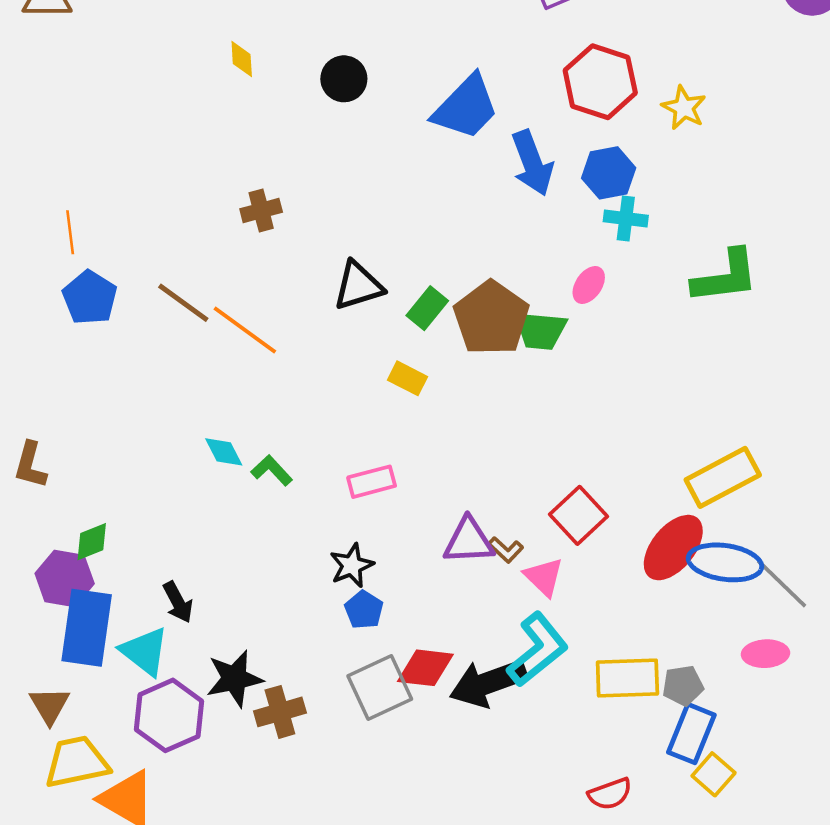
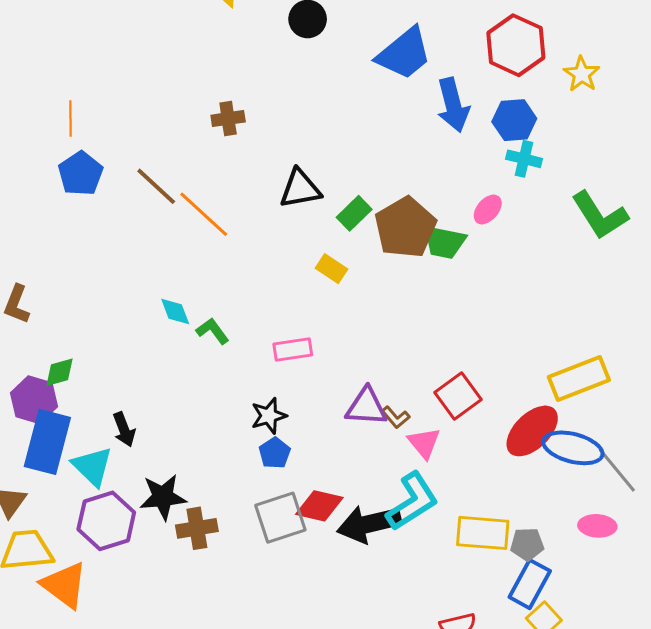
green L-shape: (725, 277) -> (600, 215), turned 58

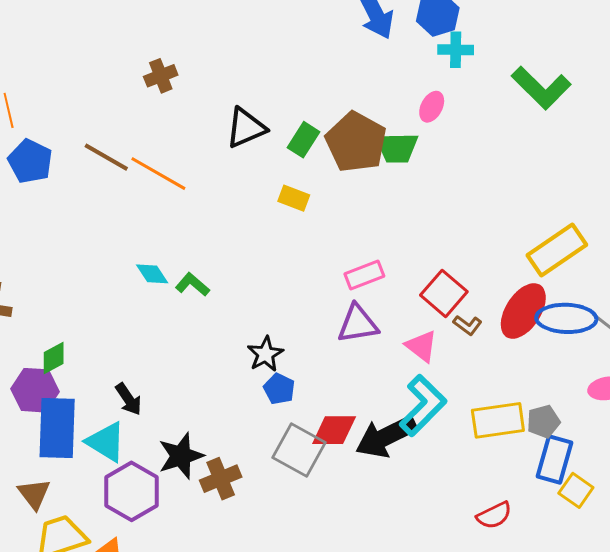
pink rectangle: (293, 349) -> (364, 275), moved
brown L-shape: (396, 417) -> (467, 325), moved
gray square: (280, 518) -> (299, 450), turned -30

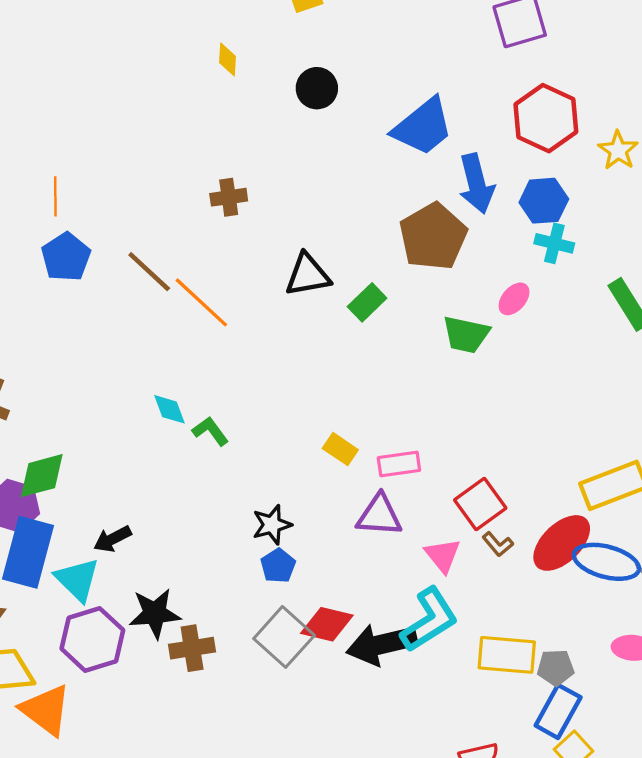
brown pentagon: (356, 142) -> (433, 237), moved
yellow rectangle: (294, 198) -> (340, 449), moved
green diamond: (54, 358) -> (42, 476), size x1.4
black arrow: (128, 399) -> (112, 539), turned 84

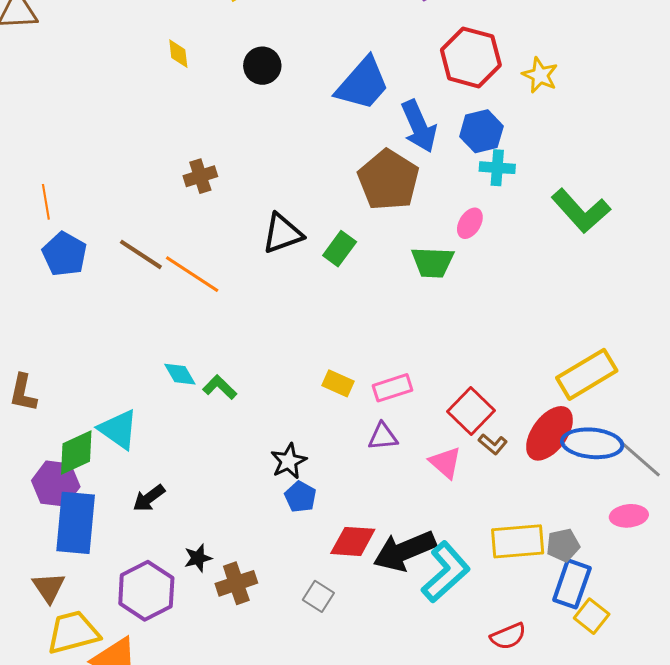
purple triangle: (379, 515) -> (383, 436), size x0.7
cyan triangle: (77, 579) -> (118, 429), moved
black star: (155, 613) -> (198, 558), size x0.6
cyan L-shape: (429, 620) -> (446, 572), moved
gray square: (284, 637) -> (318, 596), moved, size x0.6

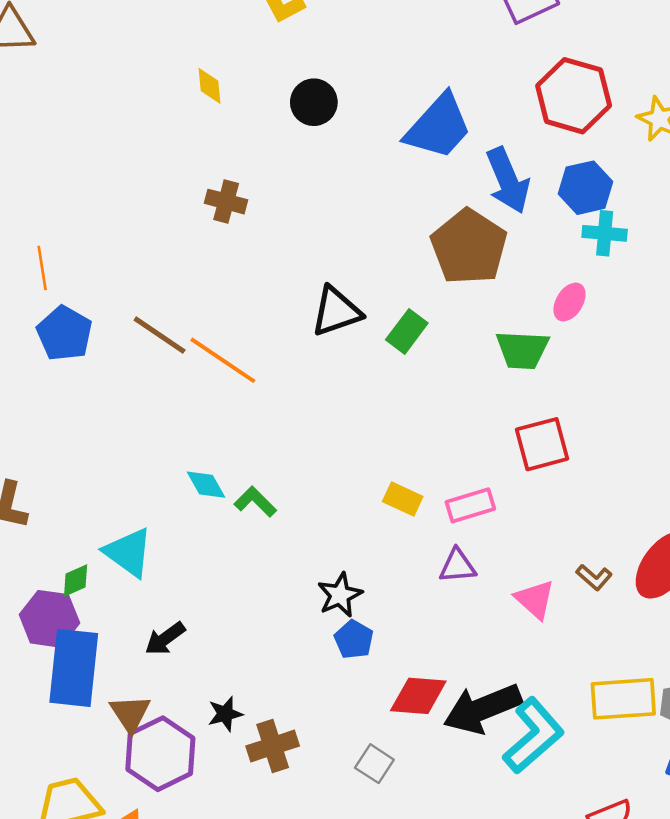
brown cross: (200, 176) -> (226, 202), moved, turned 32
red square: (471, 411) -> (542, 444), moved, turned 30
green diamond: (76, 452) -> (76, 580), size x0.6
brown triangle: (49, 587) -> (130, 713), moved

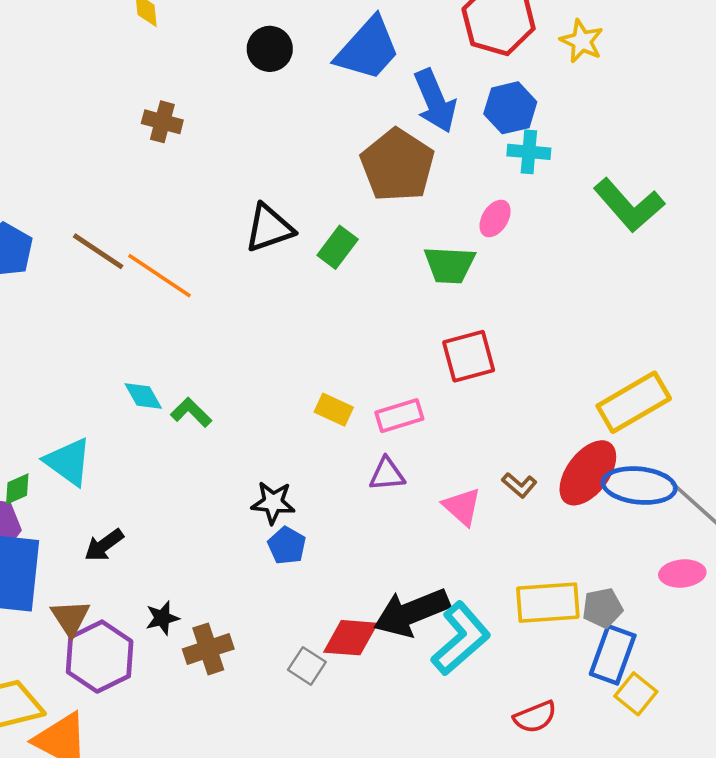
black circle: (314, 102) -> (270, 49), moved
black star: (340, 595) -> (273, 503), turned 30
red diamond: (418, 696) -> (351, 638), moved

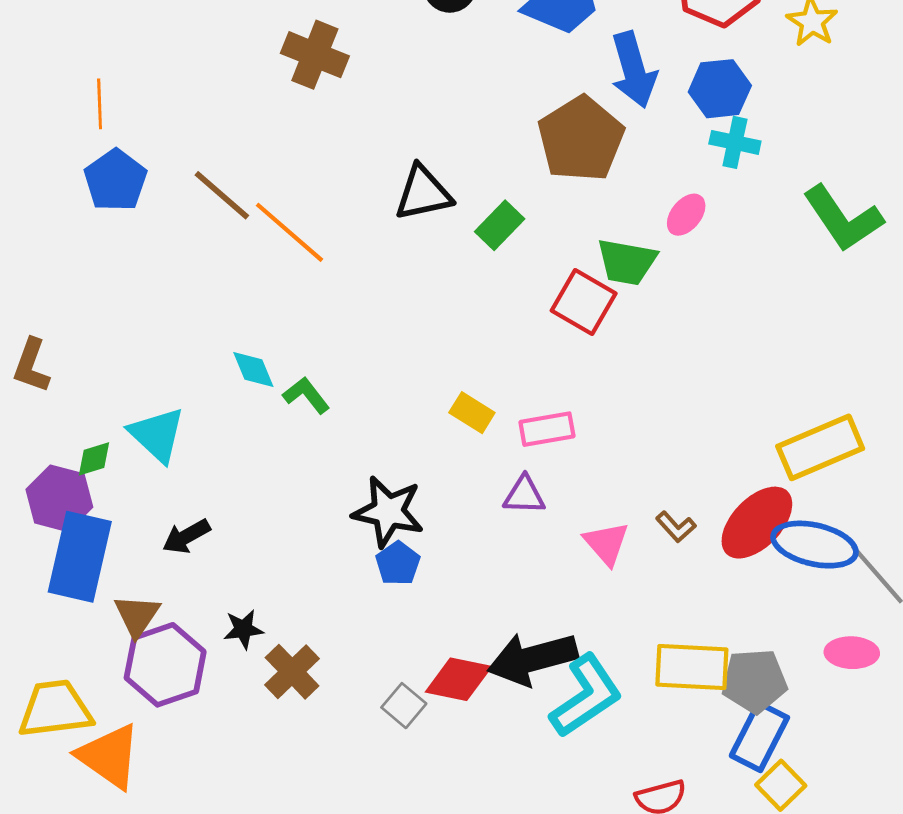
brown cross: (162, 122) -> (315, 55), size x1.4
red square: (469, 356) -> (584, 302), moved, turned 38
black star: (273, 503) -> (388, 512), size x1.4
gray pentagon: (602, 608) -> (754, 681), size x1.4
brown cross: (208, 649) -> (292, 672), turned -33

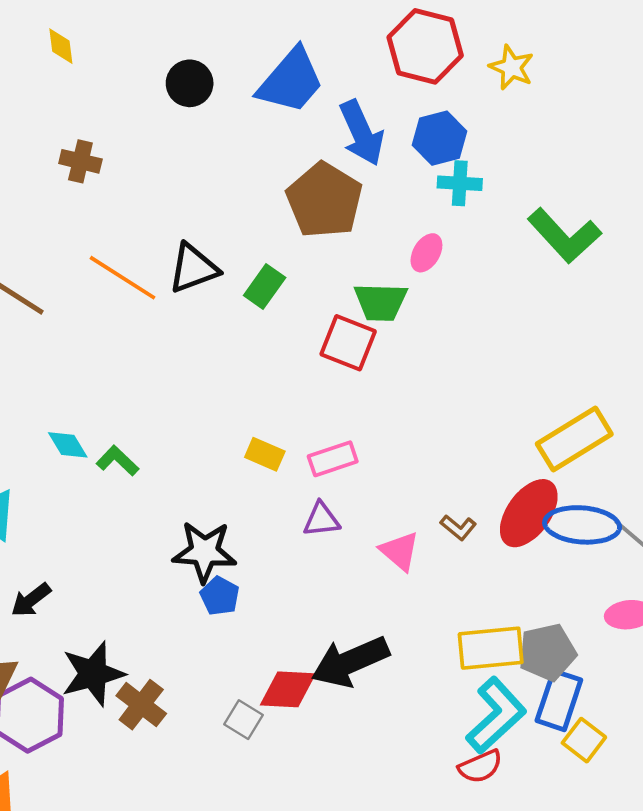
brown cross: (315, 55) -> (80, 161), size x0.7
orange line: (289, 232) -> (123, 278), moved
black star: (243, 629) -> (93, 674), size x1.8
cyan L-shape: (586, 696) -> (496, 715), moved

